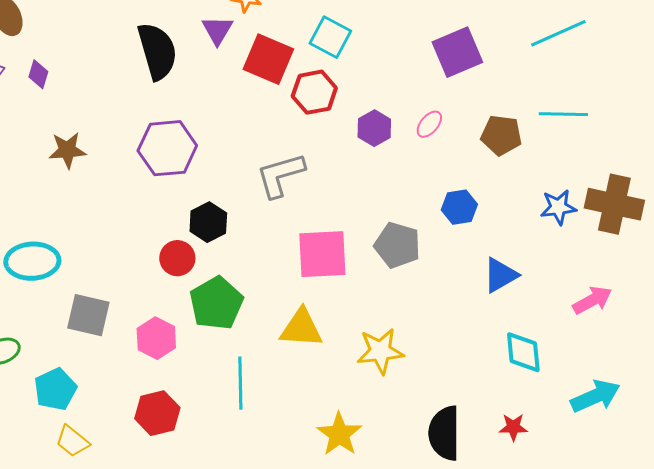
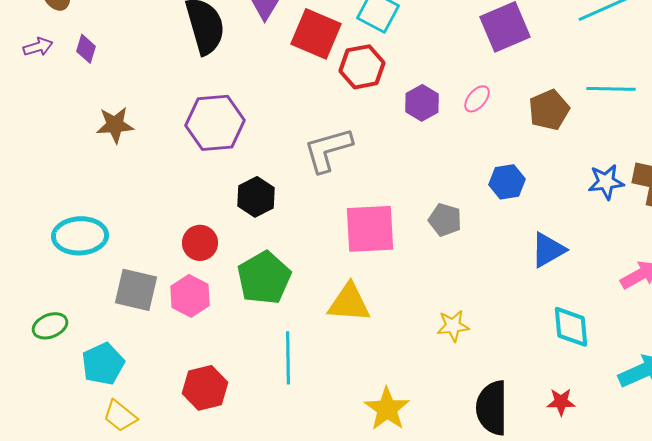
brown pentagon: (501, 135) -> (549, 110), turned -30
gray pentagon: (397, 245) -> (445, 220), size x0.7
red circle: (177, 258) -> (200, 243), moved
pink hexagon: (156, 338) -> (190, 296), moved
yellow star: (380, 351) -> (453, 326), moved, size x0.7

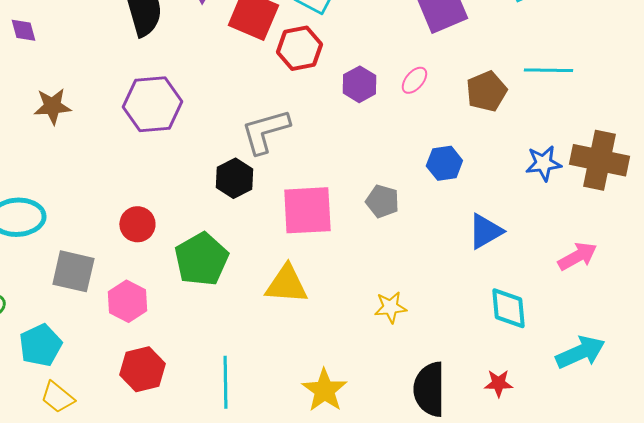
purple diamond: (86, 49) -> (23, 30), turned -32
black hexagon: (256, 197) -> (234, 178), moved
pink hexagon: (190, 296) -> (127, 301), moved
cyan line: (288, 358) -> (225, 382), moved

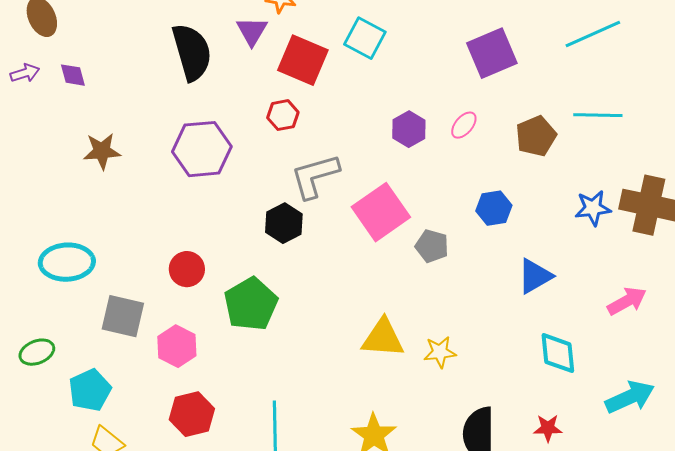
red hexagon: (299, 48) -> (283, 115), moved, size x0.7
pink square: (307, 210) -> (381, 212), moved, turned -32
yellow triangle: (286, 284) -> (383, 338), moved

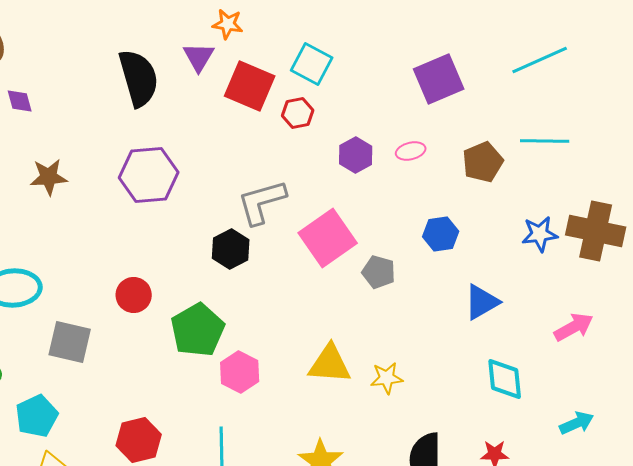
red hexagon: (283, 115) -> (298, 113), moved
pink ellipse: (464, 125) -> (411, 151), turned 36
pink hexagon: (177, 346) -> (240, 372), moved
cyan arrow: (630, 397) -> (577, 423), size x0.7

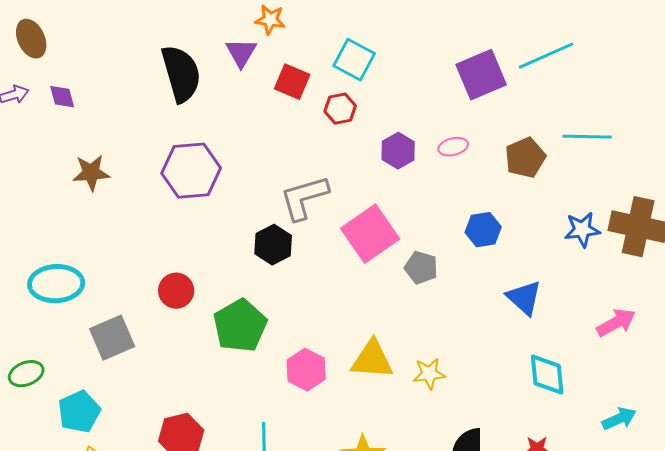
cyan line: (540, 60) -> (546, 56), moved
red square: (250, 86) -> (292, 82), size x0.7
blue triangle: (482, 302) -> (524, 298), turned -48
gray square: (70, 342) -> (112, 338), turned -36
pink hexagon: (240, 372) -> (306, 370), moved

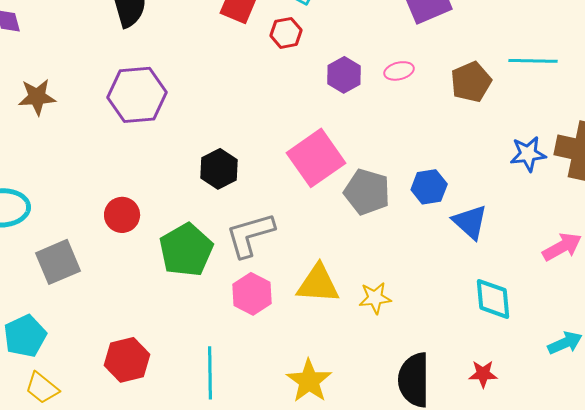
gray L-shape: (304, 198) -> (250, 235), moved
blue hexagon: (483, 230) -> (429, 187), moved
gray pentagon: (421, 268) -> (367, 192), size x1.4

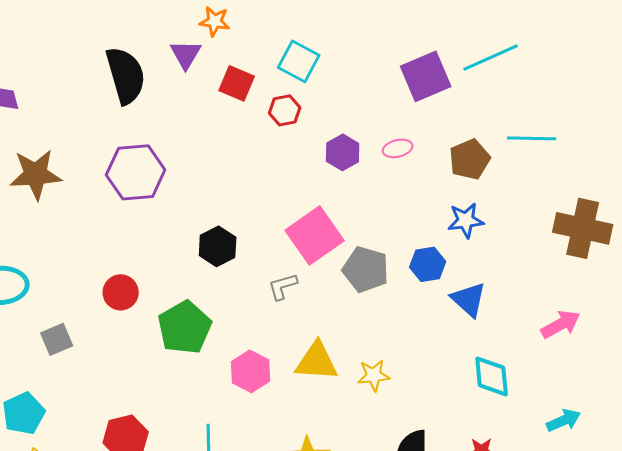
brown star: (37, 97) -> (36, 174), size x1.4
blue star: (528, 154) -> (466, 220), moved
gray L-shape: (250, 235) -> (283, 286), moved, size x0.6
gray square: (58, 262) -> (57, 339), size x0.7

